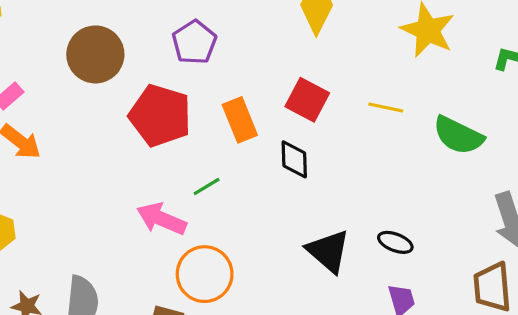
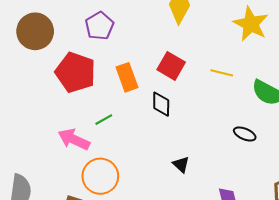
black ellipse: (395, 242) -> (245, 134), moved
black triangle: (328, 251) -> (181, 164), size x0.6

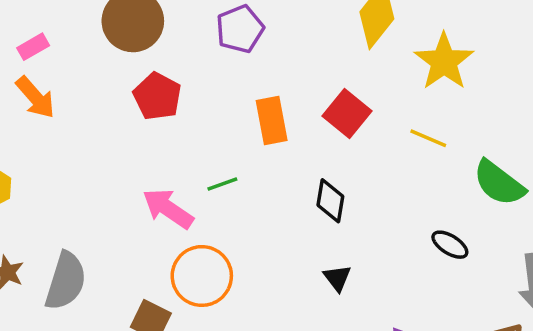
yellow star: (251, 24) -> (444, 61), moved
red pentagon: (76, 72) -> (157, 96), moved, size x0.7
black diamond: (161, 104) -> (330, 201), moved

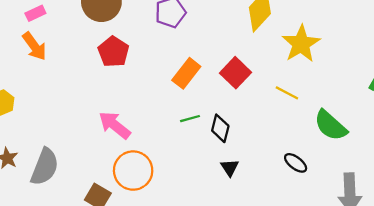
orange rectangle: (272, 121) -> (186, 73), turned 44
green line: (222, 184) -> (190, 119), moved
black triangle: (337, 278) -> (230, 168), moved

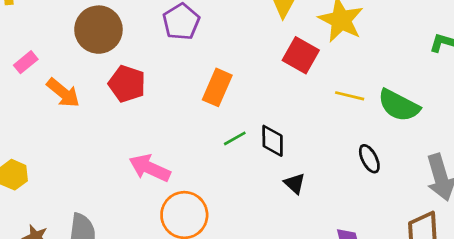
orange arrow: (34, 46) -> (63, 93), moved
red square: (236, 73) -> (301, 55), moved
yellow line: (287, 93) -> (350, 96), moved
black ellipse: (296, 163) -> (369, 159), turned 40

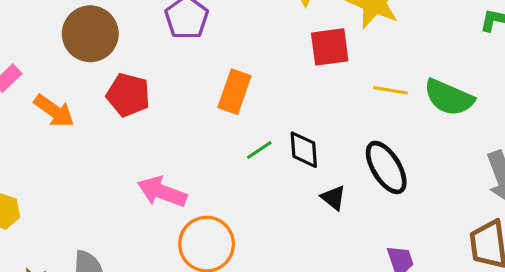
red square: (301, 55) -> (330, 47), turned -33
black ellipse: (369, 159) -> (386, 167), moved, size x1.6

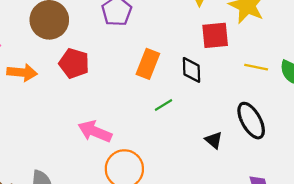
orange arrow: (54, 111) -> (22, 72), turned -32
black diamond: (304, 150) -> (191, 70), moved

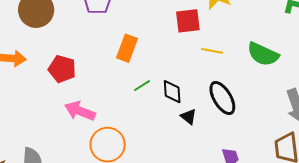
red pentagon: (74, 63) -> (62, 69), moved
yellow line: (256, 67) -> (212, 51), moved
black diamond: (191, 70) -> (172, 92), moved

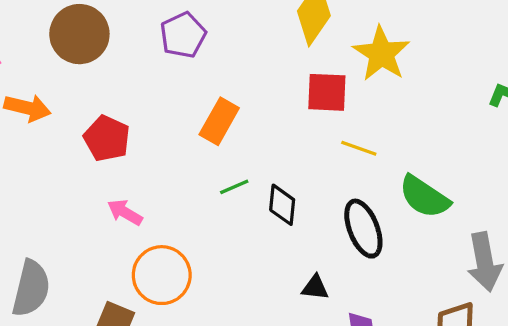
green semicircle: (263, 54) -> (424, 197), moved
pink arrow: (80, 111) -> (125, 212), size x0.7
black triangle: (189, 117) -> (315, 287), moved, turned -42

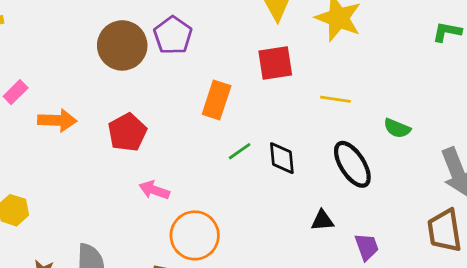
brown circle: (79, 34) -> (122, 45), moved
red square: (327, 92) -> (275, 63), moved
red pentagon: (107, 138) -> (127, 132), turned 30
green semicircle: (424, 197) -> (397, 128), size x0.6

